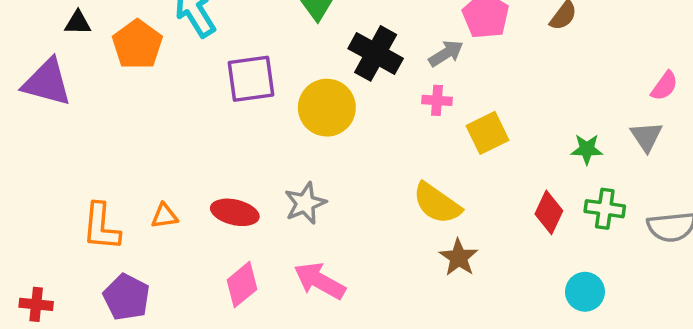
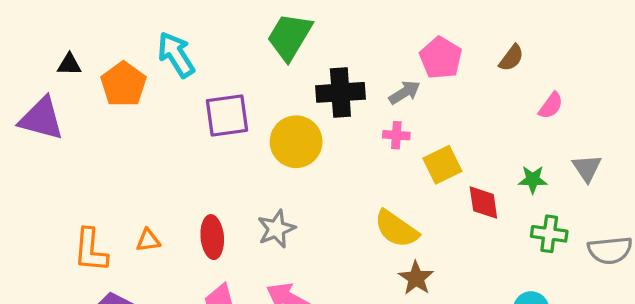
black cross: (376, 53) -> (340, 92), turned -33
pink semicircle: (664, 86) -> (551, 106), moved
red ellipse: (235, 212) -> (212, 237), turned 72
red diamond: (549, 212) -> (483, 203), moved, turned -33

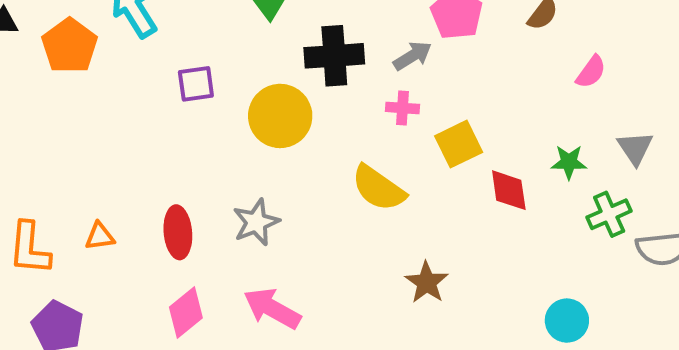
purple square: (227, 115) -> (196, 84), size x0.7
yellow semicircle: (396, 229) -> (378, 188), moved
green cross: (549, 234) -> (609, 214), moved, turned -32

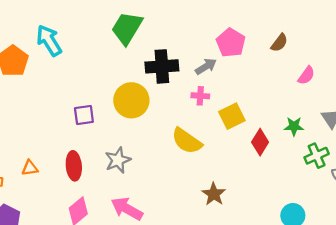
purple square: (196, 84) -> (84, 115), moved
red diamond: (509, 190) -> (260, 142), turned 40

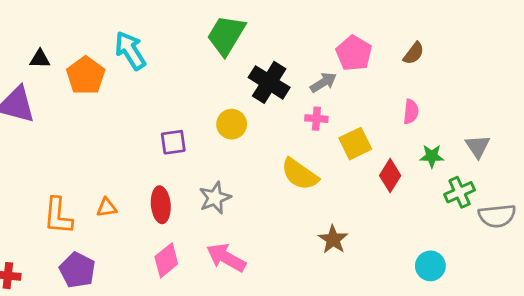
black cross: (162, 66) -> (269, 82), turned 36
pink semicircle: (306, 75) -> (411, 112), moved, turned -30
yellow circle: (131, 100) -> (232, 124), size x0.7

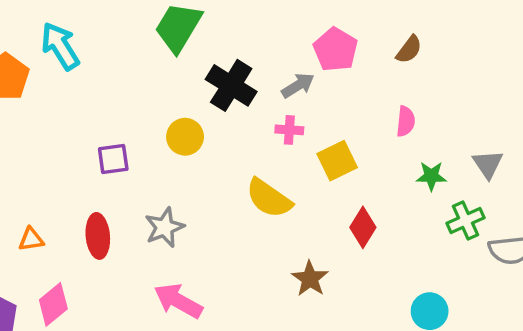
red diamond: (390, 176) -> (363, 227), moved
pink diamond: (166, 260) -> (53, 304), moved

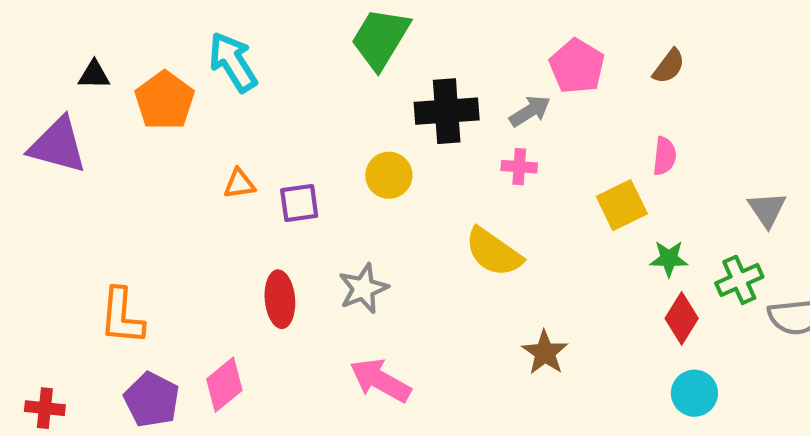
black cross: (231, 85) -> (447, 111), turned -36
yellow square: (337, 161) -> (622, 205), moved
green star: (431, 176) -> (669, 259), moved
red diamond: (363, 227) -> (682, 318), moved
orange triangle: (31, 239) -> (239, 184), moved

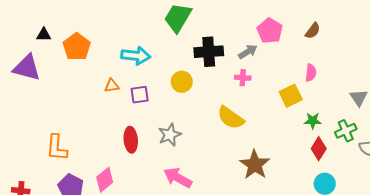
cyan arrow: (233, 62) -> (136, 56), moved, turned 128
brown star: (545, 353) -> (255, 165), size x1.4

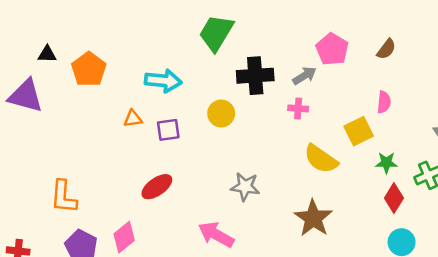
yellow semicircle: (231, 118) -> (321, 159), moved
gray star: (170, 135) -> (245, 187), moved, turned 30
red ellipse: (131, 140) -> (157, 187), turned 60

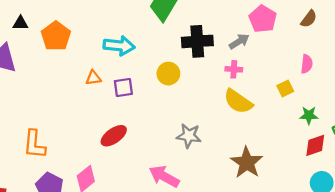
yellow square: (359, 131) -> (285, 89), size x0.7
yellow semicircle: (321, 159) -> (238, 101), moved
red diamond: (394, 198) -> (315, 145), turned 40

